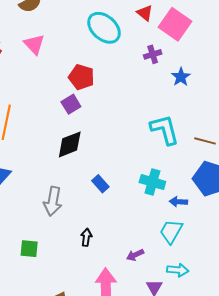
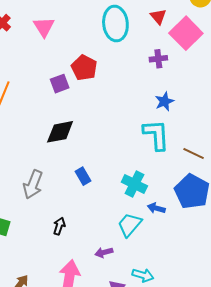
cyan ellipse: (104, 28) -> (115, 24), turned 32
blue star: (181, 77) -> (164, 101), moved
purple square: (71, 104) -> (60, 84), moved
cyan trapezoid: (171, 231) -> (130, 225), moved

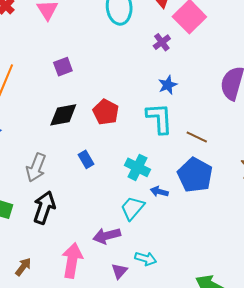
purple cross: (158, 59) -> (162, 42), turned -30
red pentagon: (84, 68) -> (106, 112), moved
black arrow: (59, 226) -> (44, 207), moved, size x1.8
purple arrow: (104, 252) -> (107, 236), size x1.5

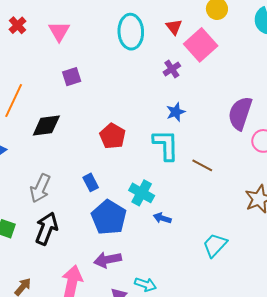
purple square: (63, 67) -> (72, 77), moved
black diamond: (63, 115) -> (46, 125), moved
blue pentagon: (195, 175) -> (109, 217), moved
cyan trapezoid: (133, 208) -> (215, 245), moved

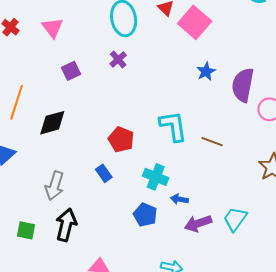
purple cross: (172, 69) -> (118, 59), moved
blue star: (176, 112) -> (206, 72), moved
red pentagon: (113, 136) -> (121, 140), moved
blue pentagon: (109, 217) -> (145, 215), moved, size x0.7
purple arrow: (108, 260) -> (198, 223), moved

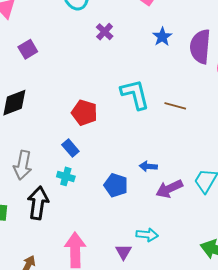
purple cross: (118, 59) -> (105, 32), moved
cyan cross: (156, 177) -> (66, 176), moved, size x0.7

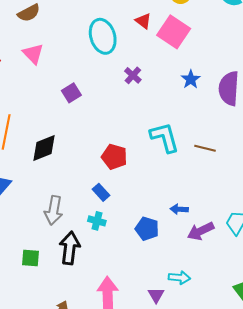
purple square: (28, 49) -> (71, 93), moved

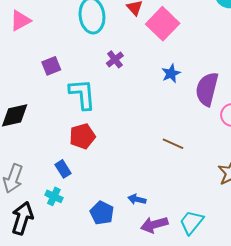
pink triangle: (33, 54) -> (20, 21), turned 35
cyan L-shape: (165, 137) -> (82, 94), moved
red pentagon: (114, 157) -> (82, 136), turned 30

